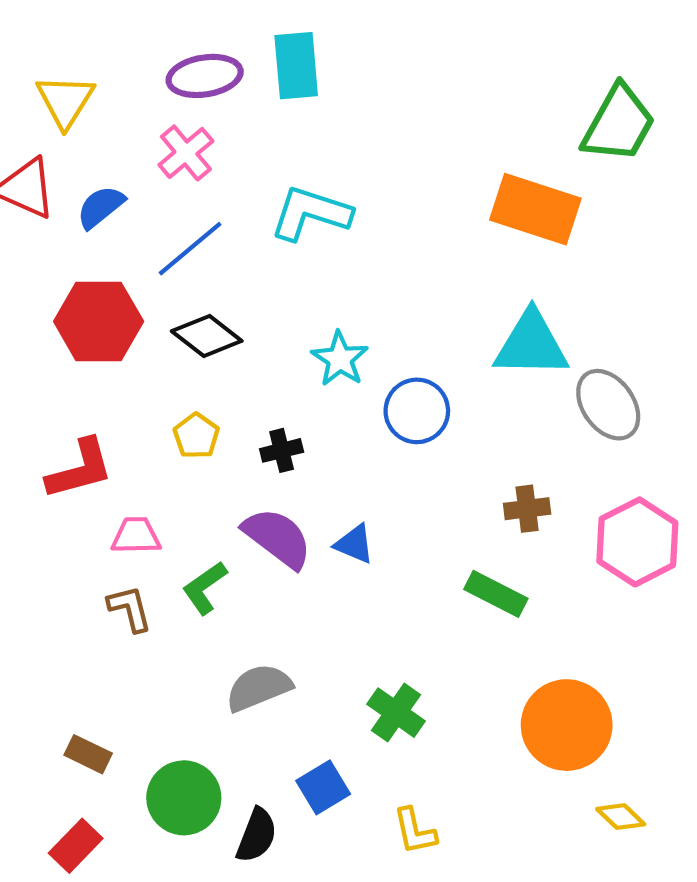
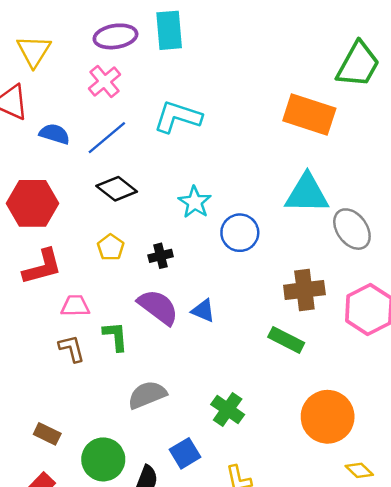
blue semicircle: (101, 207) -> (55, 134), moved, turned 56
red hexagon: (99, 321) -> (33, 203), moved
brown cross: (527, 509) -> (304, 290), size x1.5
green L-shape: (205, 588) -> (115, 336), turned 120

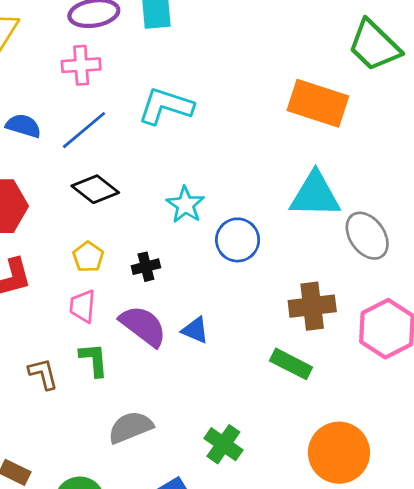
green trapezoid: (358, 64) -> (374, 46), turned 105
pink cross: (104, 82) -> (81, 65), turned 36
pink trapezoid: (75, 306) -> (83, 306), moved, turned -84

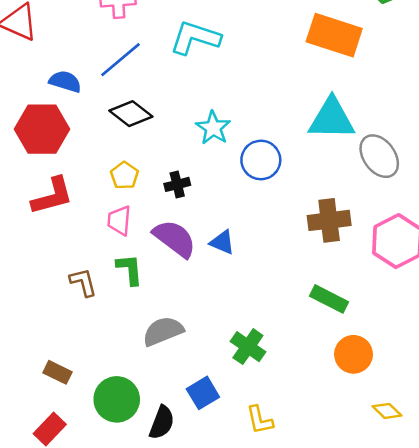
blue semicircle: (23, 126) -> (65, 81), moved
green rectangle: (291, 364) -> (329, 299), moved
orange circle: (339, 453) -> (354, 354), size x0.7

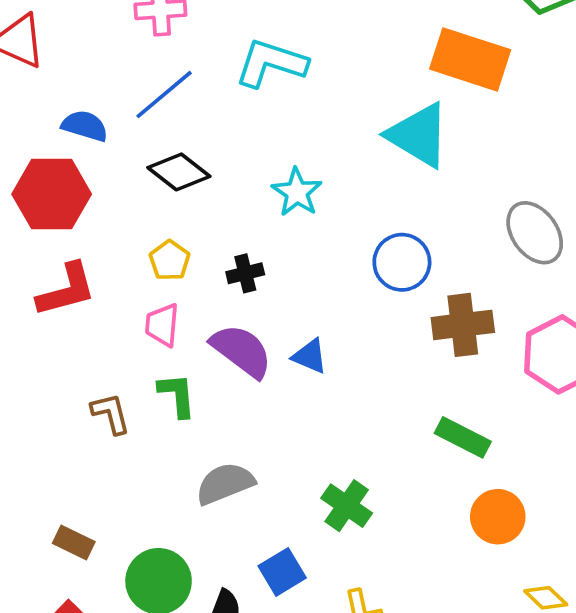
cyan triangle: (332, 119) -> (419, 135), moved, turned 30
blue circle: (261, 160) -> (402, 262), moved

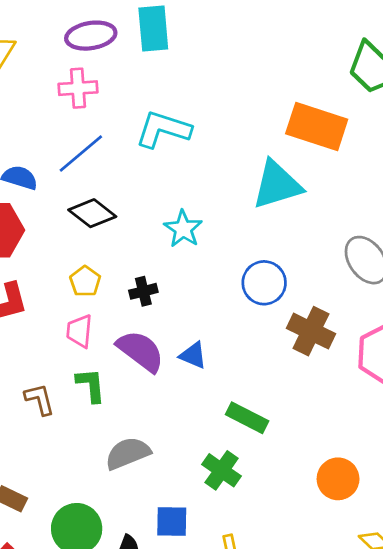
cyan triangle: (419, 135) -> (277, 185), turned -48
brown cross: (463, 325) -> (311, 331), turned 33
green rectangle: (463, 437) -> (247, 418), moved
blue square: (282, 572) -> (172, 521), turned 32

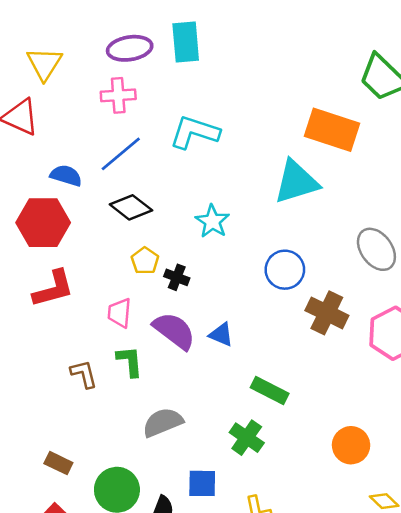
yellow pentagon: (85, 281) -> (145, 261), moved
black cross: (143, 291) -> (177, 277), turned 35

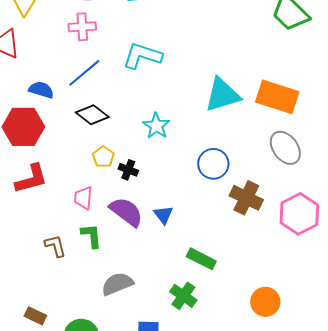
orange rectangle: (332, 130) -> (277, 97), moved
blue triangle: (221, 335) -> (163, 215), turned 30

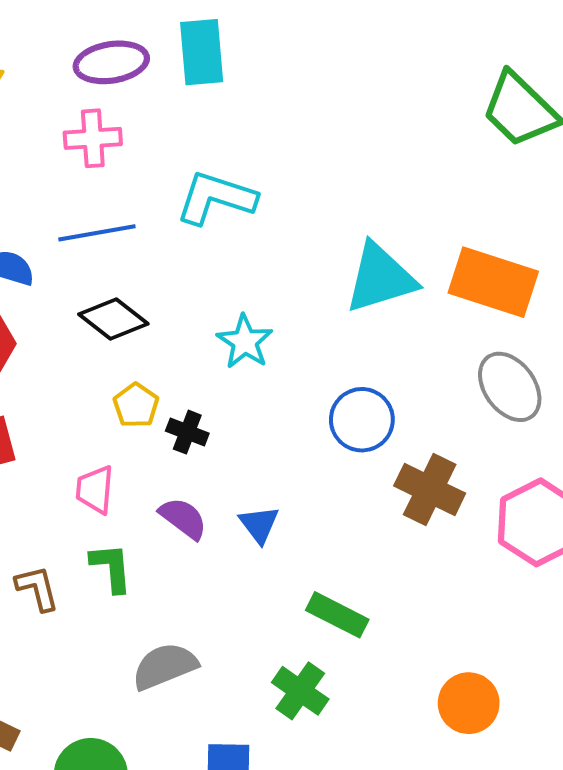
blue line: (84, 73) -> (97, 233), turned 30
purple semicircle: (126, 212) -> (183, 518), size x0.7

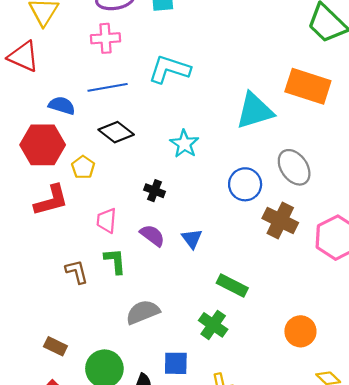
orange rectangle: (493, 282) -> (308, 86), moved
gray ellipse: (510, 387) -> (294, 167), moved
yellow pentagon: (136, 405) -> (83, 167), moved

